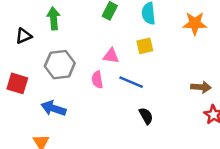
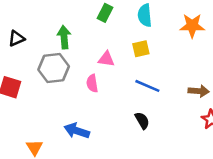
green arrow: (54, 18) -> (64, 37), moved
blue line: (131, 82) -> (147, 86), moved
blue arrow: (54, 108) -> (77, 131), moved

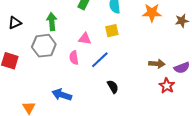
blue line: (147, 86) -> (100, 60), moved, turned -66

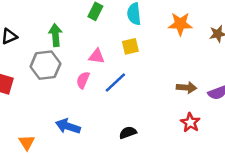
pink semicircle: (74, 58) -> (83, 80), turned 32
red star: (167, 86) -> (190, 123), moved
black semicircle: (113, 87) -> (128, 133), moved, turned -80

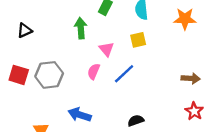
green arrow: (55, 35) -> (81, 28), moved
pink triangle: (97, 56) -> (106, 49), turned 42
gray hexagon: (45, 65) -> (49, 75), moved

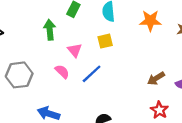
pink semicircle: (94, 71) -> (62, 72), turned 112
brown arrow: (191, 78) -> (156, 78), turned 144

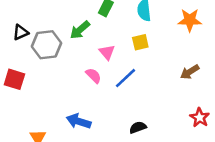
green arrow: (50, 30) -> (80, 30), turned -126
gray hexagon: (19, 75) -> (47, 45), moved
brown arrow: (156, 78) -> (190, 72), moved

